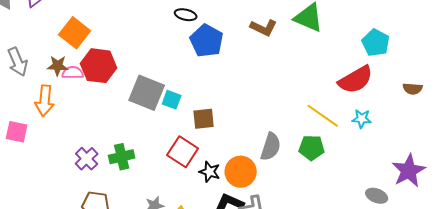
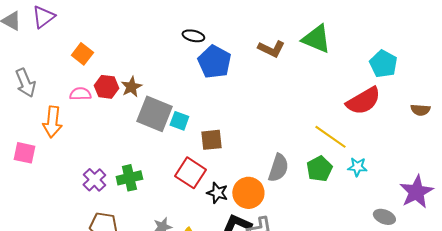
orange square: (75, 33) -> (82, 54), size x0.7
brown star: (58, 66) -> (131, 87), moved, turned -30
red hexagon: (99, 66) -> (106, 87), size x0.7
cyan star: (362, 119) -> (357, 167), moved
green pentagon: (312, 148) -> (319, 169), turned -30

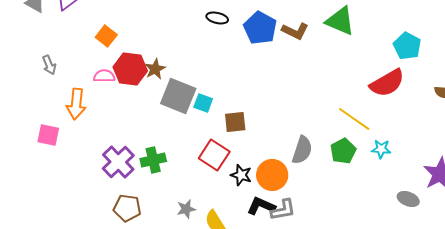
blue pentagon: (214, 62) -> (260, 28), moved
gray arrow: (25, 83) -> (49, 65), size x0.7
red hexagon: (106, 87) -> (130, 69), size x1.4
purple cross: (94, 180) -> (118, 162), size x1.4

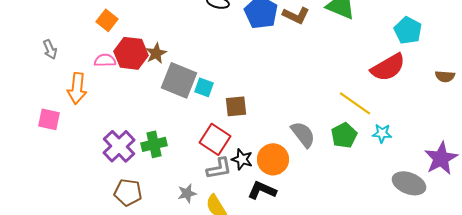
gray semicircle: (302, 150) -> (303, 134), turned -56
gray ellipse: (408, 199) -> (409, 183), size x1.5
gray L-shape: (283, 210) -> (219, 168), moved

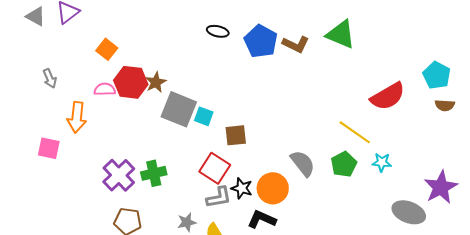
cyan pentagon: (408, 30) -> (437, 75), moved

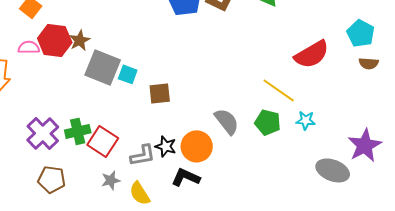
green pentagon: (344, 164) -> (268, 122), turned -30
red square: (215, 168) -> (103, 141), moved

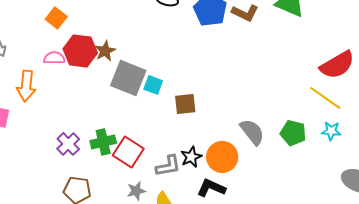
yellow line: (279, 90) -> (325, 98), moved
purple cross: (43, 133) -> (68, 144), size x0.7
black star: (166, 146) -> (191, 157), turned 30

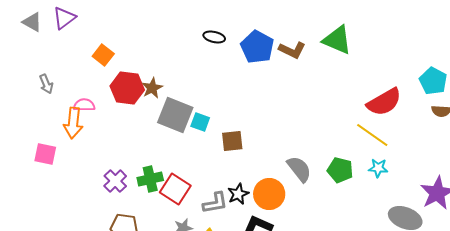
pink semicircle: (54, 58) -> (84, 105), moved

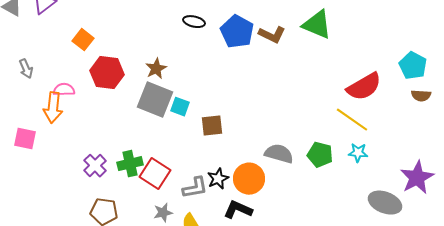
brown star: (152, 88) -> (156, 69), moved
gray semicircle: (299, 169) -> (279, 154), turned -36

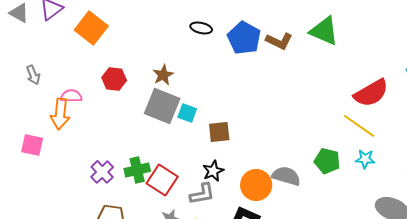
orange square: (83, 40) -> (91, 28), moved, size x1.5
red hexagon: (107, 73) -> (114, 79), size x0.7
gray semicircle: (279, 154) -> (286, 176), moved
black star: (218, 179) -> (213, 171), moved

